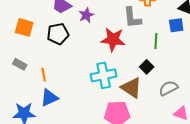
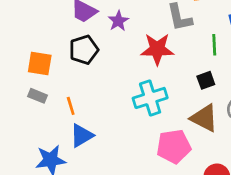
orange square: (24, 27) -> (40, 64), moved
black square: (147, 67) -> (206, 80), turned 32
brown triangle: (131, 88) -> (204, 118), moved

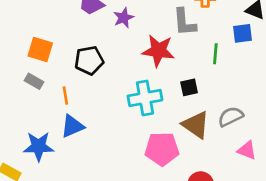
black pentagon: (84, 50) -> (89, 60), moved
black square: (206, 80) -> (189, 87), moved

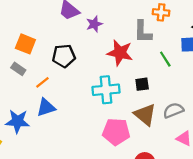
green line: (215, 54) -> (165, 59), turned -42
orange line: (65, 95) -> (42, 82), turned 56

